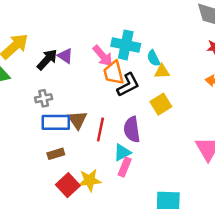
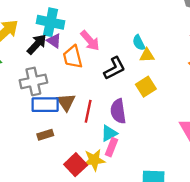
cyan cross: (126, 45) -> (50, 22), moved
orange trapezoid: (114, 73) -> (73, 57), moved
gray cross: (44, 98) -> (33, 81), size x1.6
yellow star: (90, 180) -> (94, 160), moved
red square: (68, 185) -> (76, 165), moved

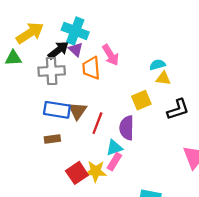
cyan semicircle: (139, 43) -> (157, 65), turned 91
black L-shape: (115, 68) -> (178, 109), moved
gray cross: (33, 81) -> (52, 71), moved
yellow square: (146, 87) -> (141, 100), moved

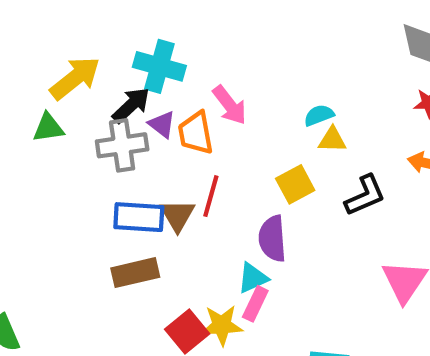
purple triangle: (76, 49) -> (162, 124), moved
red line: (97, 123) -> (211, 196), moved
brown rectangle: (52, 139) -> (135, 273), size x1.5

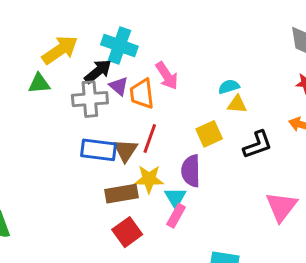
brown rectangle: (135, 273) -> (122, 194), moved
cyan triangle: (253, 278) -> (175, 198), turned -40
yellow star: (222, 325) -> (149, 179), moved

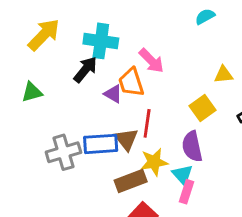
yellow arrow: (60, 50) -> (44, 35), moved
purple triangle: (119, 86) -> (113, 94), moved
cyan semicircle: (229, 87) -> (205, 16), moved
gray cross: (90, 99) -> (63, 152), moved

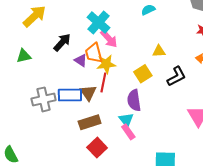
cyan cross: (101, 41) -> (99, 23), moved, turned 30
yellow star: (154, 162) -> (106, 64), moved
pink rectangle: (186, 192) -> (128, 132), turned -56

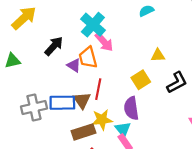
yellow star: (106, 64) -> (102, 120), moved

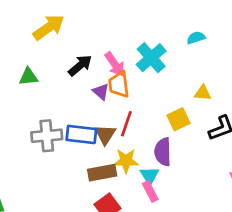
cyan cross: (93, 25) -> (151, 58), moved
pink arrow: (104, 42) -> (115, 64), moved

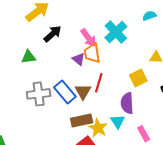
black arrow: (80, 65) -> (53, 34), moved
green triangle: (28, 77) -> (29, 57), moved
blue rectangle: (81, 134) -> (65, 92), turned 45
yellow star: (126, 161) -> (98, 128), moved, turned 30
pink rectangle: (150, 191) -> (144, 134), moved

